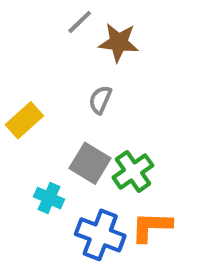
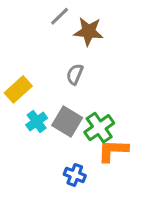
cyan cross: (49, 198) -> (37, 122), moved, turned 30
orange L-shape: (151, 227) -> (113, 151), moved
blue cross: (100, 235) -> (75, 175), size x0.6

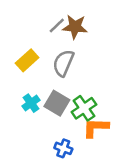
gray line: (60, 16) -> (57, 26), moved
gray semicircle: (75, 74) -> (63, 63), size x1.5
yellow rectangle: (18, 89) -> (27, 60), moved

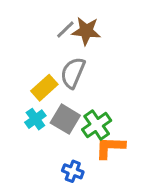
yellow rectangle: (27, 60) -> (44, 88), moved

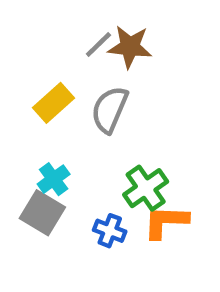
yellow rectangle: (44, 88) -> (54, 103), moved
gray square: (65, 119) -> (42, 213), moved
blue cross: (73, 171) -> (110, 231), moved

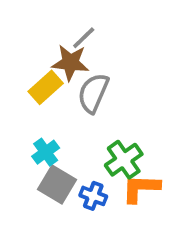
brown star: (130, 47) -> (70, 63), moved
gray square: (42, 213) -> (57, 184), moved

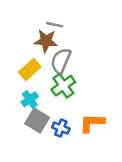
gray line: (84, 38) -> (55, 25), turned 56
yellow rectangle: (46, 87) -> (30, 70), moved
green cross: (124, 160) -> (63, 86), moved

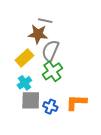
gray square: (37, 121) -> (31, 100), turned -30

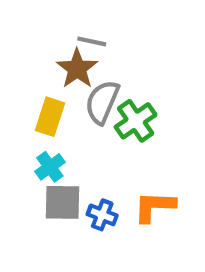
brown star: (38, 34) -> (77, 69), turned 30
yellow rectangle: (24, 58) -> (50, 117), turned -30
green cross: (52, 71) -> (136, 121), moved

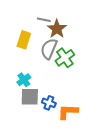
brown star: (77, 69) -> (57, 29), moved
yellow rectangle: (50, 117) -> (24, 40), moved
orange L-shape: (154, 207) -> (68, 112), moved

